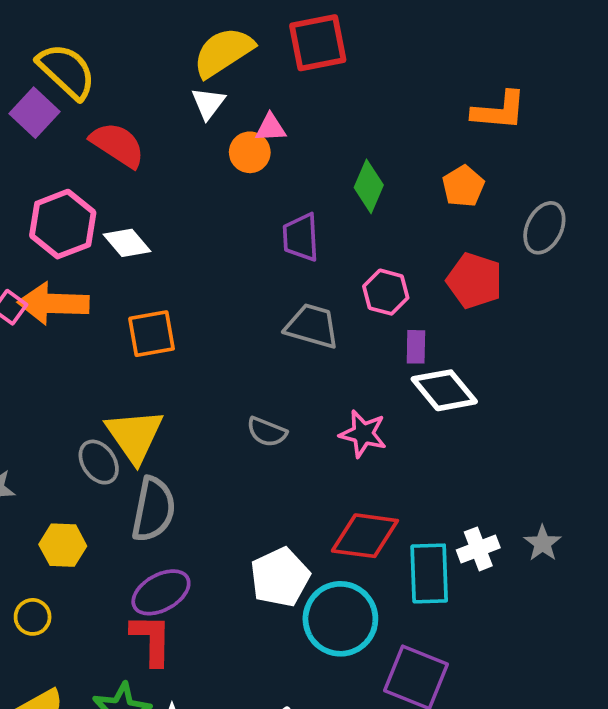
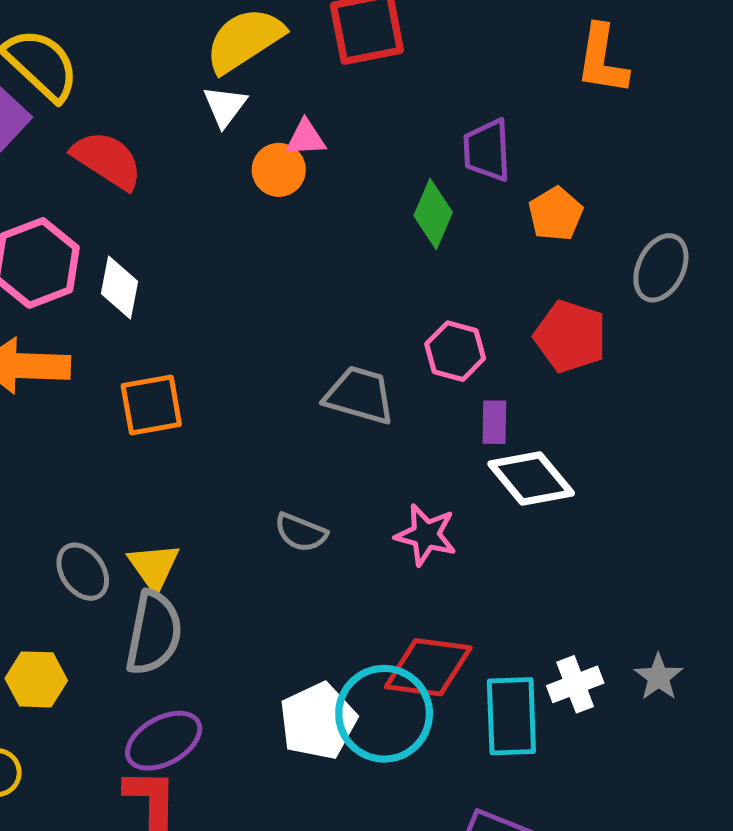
orange L-shape: (499, 111) -> (602, 60), moved, turned 94
purple trapezoid: (301, 237) -> (487, 150), moved
white diamond: (127, 243) -> (119, 287), turned 51
yellow triangle: (135, 436) -> (154, 567), moved, size x0.7
cyan circle: (340, 619) -> (384, 714), moved

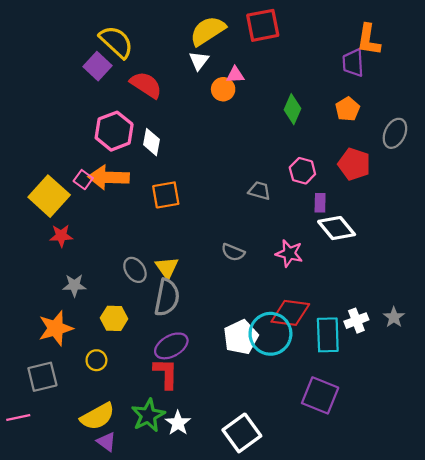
purple trapezoid: (487, 150) -> (353, 63), moved
gray trapezoid: (360, 395) -> (259, 191), size x0.7

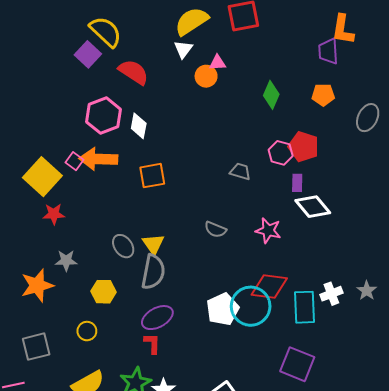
orange pentagon: (348, 109) -> (323, 95), turned 30
red pentagon: (354, 164) -> (303, 147), moved
orange star: (56, 328) -> (37, 285), moved
red L-shape: (166, 373) -> (152, 343), size x0.7

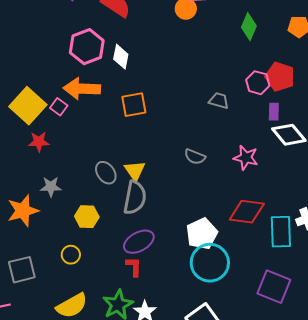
pink square: (74, 161) -> (59, 107), moved
cyan circle: (251, 306) -> (210, 263), moved

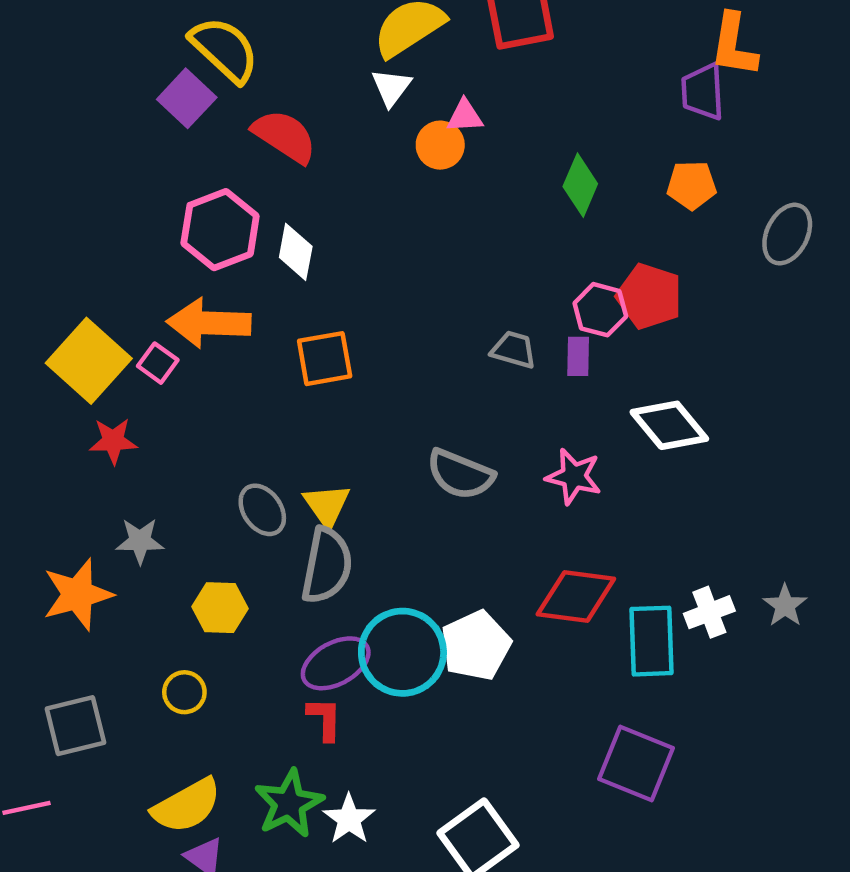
purple rectangle: (274, 112) -> (578, 356), moved
gray semicircle: (195, 157) -> (460, 474), size x1.4
cyan circle: (210, 263) -> (402, 652), moved

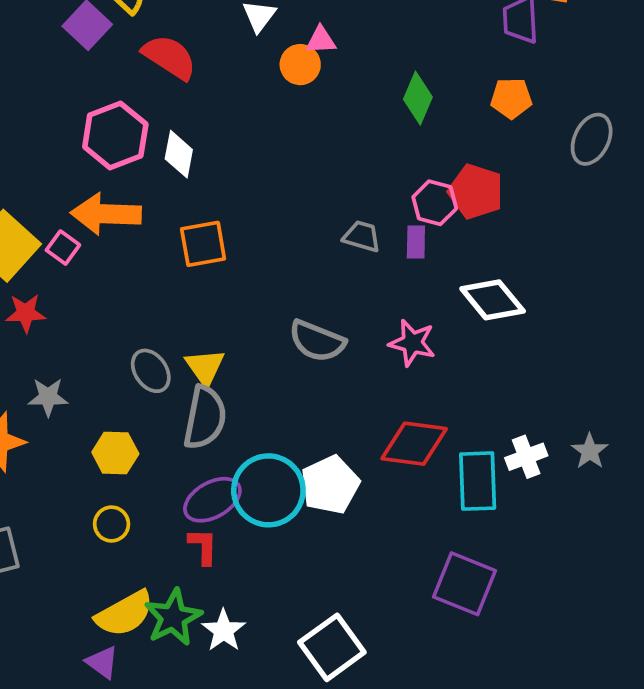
yellow circle: (184, 692) -> (112, 524), moved
yellow semicircle: (187, 806) -> (125, 614), moved

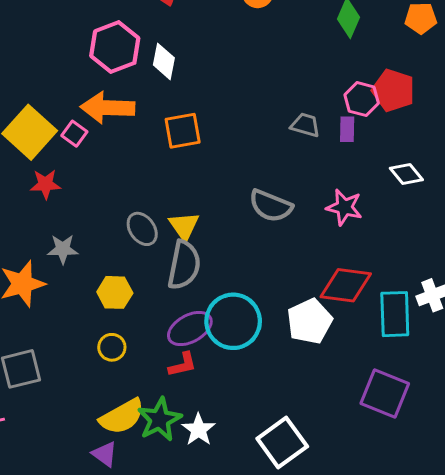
white diamond: (493, 300) -> (406, 174), size x0.7
white pentagon: (330, 485) -> (310, 321), moved
red L-shape: (203, 546) -> (183, 365), turned 76

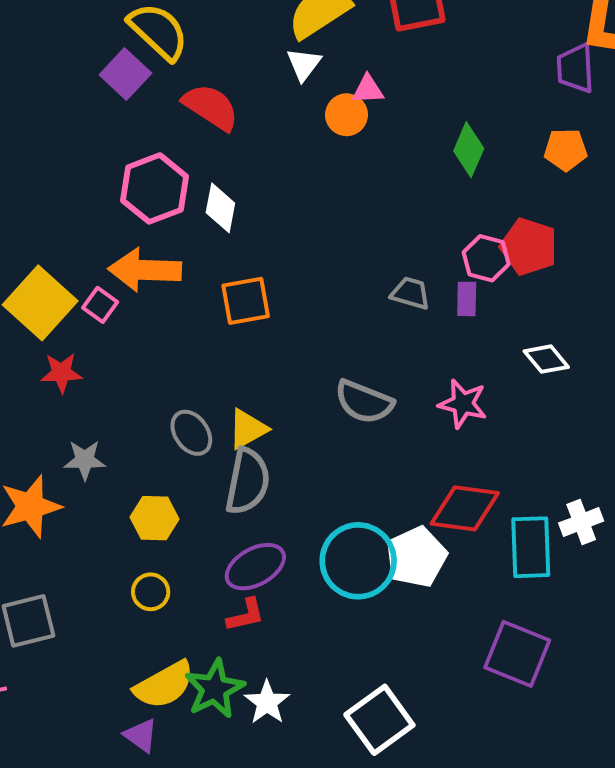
yellow triangle: (184, 226) -> (248, 429), turned 36
cyan circle: (233, 321) -> (358, 561), moved

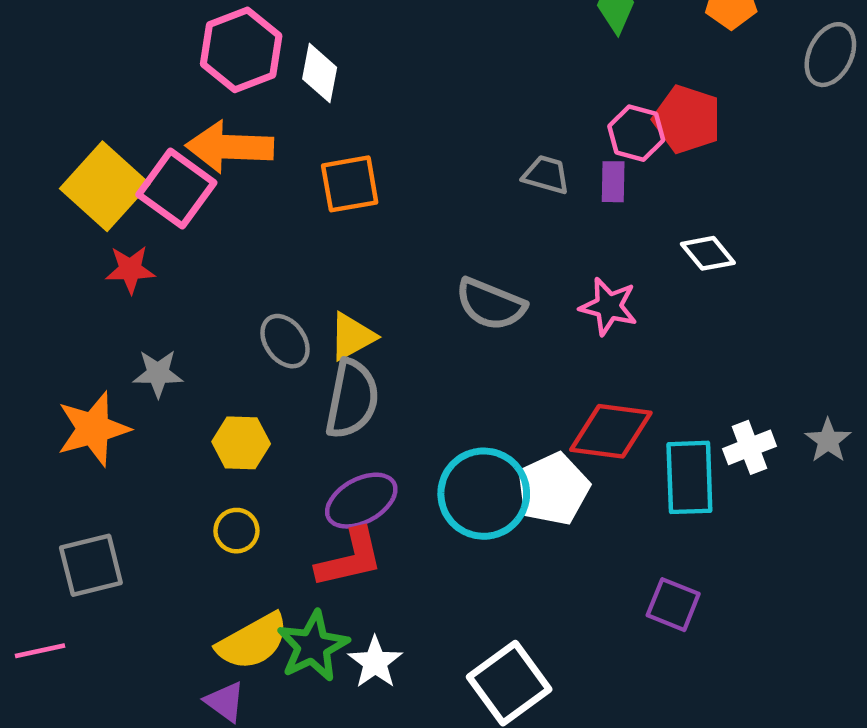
pink square: (100, 305) -> (176, 189), size x1.8
red L-shape: (246, 615) -> (350, 558), size x1.5
purple square: (517, 654) -> (673, 605), size x0.7

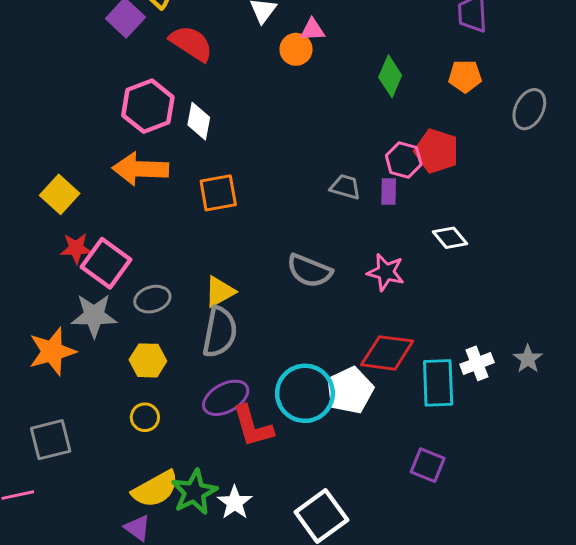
yellow square: (105, 186) -> (60, 194), size x0.7
pink square: (176, 189) -> (106, 263), moved
gray ellipse: (285, 341) -> (152, 299), moved, turned -72
gray star: (158, 373) -> (94, 316), size x1.4
red L-shape: (350, 558) -> (253, 426), moved, turned 87

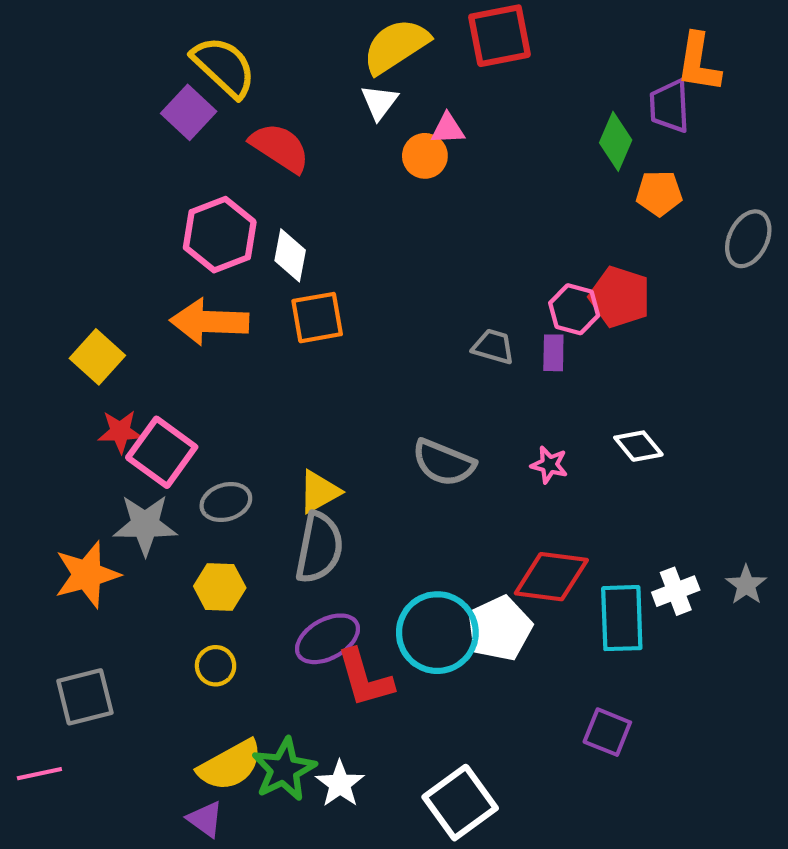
green diamond: (390, 76) -> (616, 141), moved
orange square: (218, 193) -> (317, 318), moved
white diamond: (450, 238) -> (638, 446), moved
pink star: (386, 272) -> (549, 465), size x0.7

